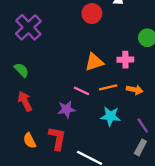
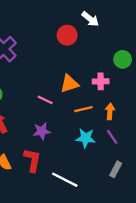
orange arrow: (135, 90) -> (110, 111), turned -98
pink line: (82, 91) -> (45, 100), moved
purple line: (143, 126) -> (112, 137), moved

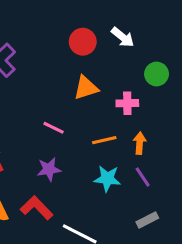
white arrow: (90, 19) -> (123, 37), moved
orange triangle: (69, 84) -> (86, 88), moved
red L-shape: (32, 160) -> (37, 208), turned -55
gray rectangle: (116, 169) -> (147, 220), turned 35

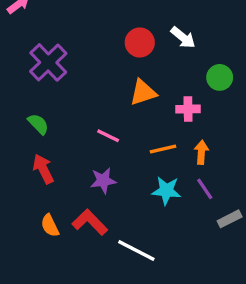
gray rectangle: (147, 220) -> (230, 219), moved

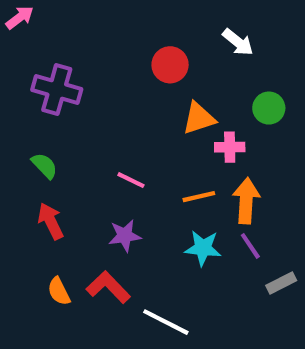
white arrow: (183, 37) -> (238, 42), moved
purple cross: (48, 62) -> (57, 90), turned -30
orange triangle: (143, 92) -> (199, 118), moved
orange arrow: (201, 152) -> (246, 201), size x1.5

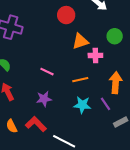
orange arrow: (246, 201) -> (116, 83), moved

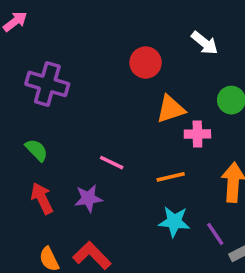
purple star: (44, 99) -> (88, 198), moved
purple line: (106, 104) -> (215, 234), moved

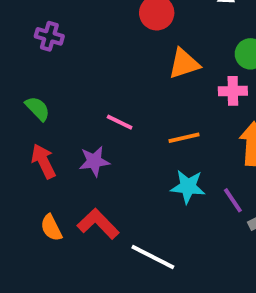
purple cross: (47, 84) -> (49, 36), size x0.6
pink cross: (197, 134) -> (233, 91), moved

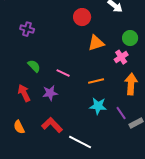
pink cross: (233, 91) -> (121, 57), turned -32
green semicircle: (38, 109) -> (34, 66), moved
orange semicircle: (51, 228) -> (19, 127), moved

